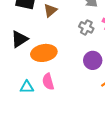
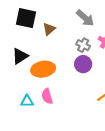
purple circle: (93, 60) -> (83, 64), moved

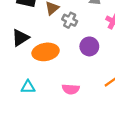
gray cross: (83, 45) -> (70, 20), moved
pink semicircle: (47, 96) -> (71, 89), moved, turned -70

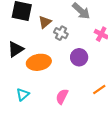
cyan triangle: (28, 87) -> (23, 95), turned -40
pink semicircle: (71, 89) -> (62, 97), turned 112

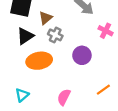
gray cross: (61, 33) -> (55, 35), moved
black triangle: (16, 49) -> (25, 36), moved

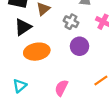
gray cross: (55, 35) -> (71, 22), moved

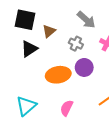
orange ellipse: (37, 52) -> (58, 75), moved
cyan triangle: (20, 86) -> (26, 106), size x1.5

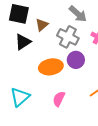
gray cross: (76, 44) -> (68, 37), size x1.5

